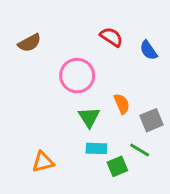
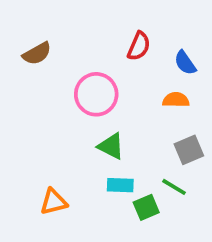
red semicircle: (111, 37) -> (139, 46), turned 80
orange semicircle: (122, 104) -> (176, 100), moved, turned -66
green triangle: (89, 117) -> (111, 146), turned -30

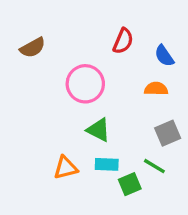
orange triangle: (54, 202) -> (66, 168), moved

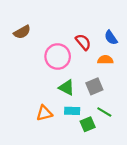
red semicircle: (123, 41) -> (83, 42), moved, turned -63
gray square: (168, 133) -> (94, 86), moved

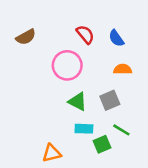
blue semicircle: (111, 38) -> (116, 38), moved
red semicircle: (83, 42) -> (85, 34), moved
orange triangle: (44, 113) -> (52, 153), moved

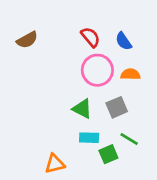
pink circle: (67, 65) -> (97, 70), moved

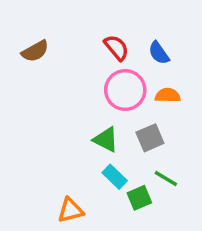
cyan rectangle: (89, 138) -> (115, 177), turned 42

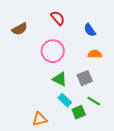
red semicircle: (116, 48) -> (58, 18), moved
pink circle: (125, 90) -> (53, 51), moved

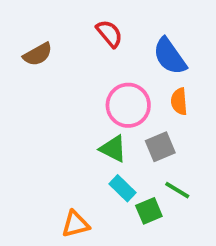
blue semicircle: (90, 30) -> (170, 56), size x1.5
pink circle: (53, 51) -> (128, 105), moved
orange semicircle: (95, 54) -> (179, 101), turned -96

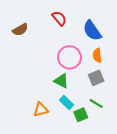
gray square: (160, 147) -> (96, 78), moved
orange triangle: (75, 224) -> (41, 110), moved

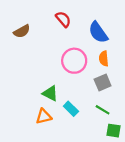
green triangle: (61, 81) -> (50, 93), moved
green square: (81, 115) -> (113, 131), moved, turned 32

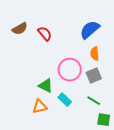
red semicircle: (63, 19) -> (45, 34), moved
blue semicircle: (98, 32) -> (90, 30), turned 85
pink circle: (74, 61) -> (70, 70), moved

